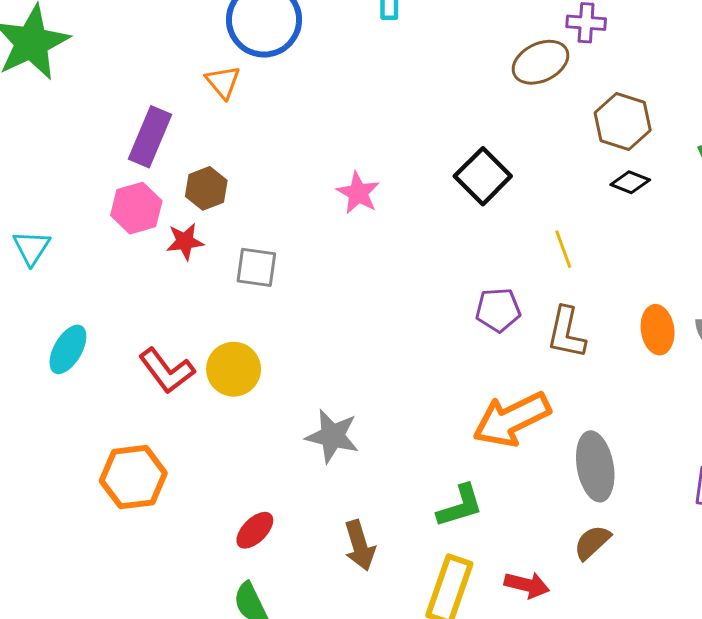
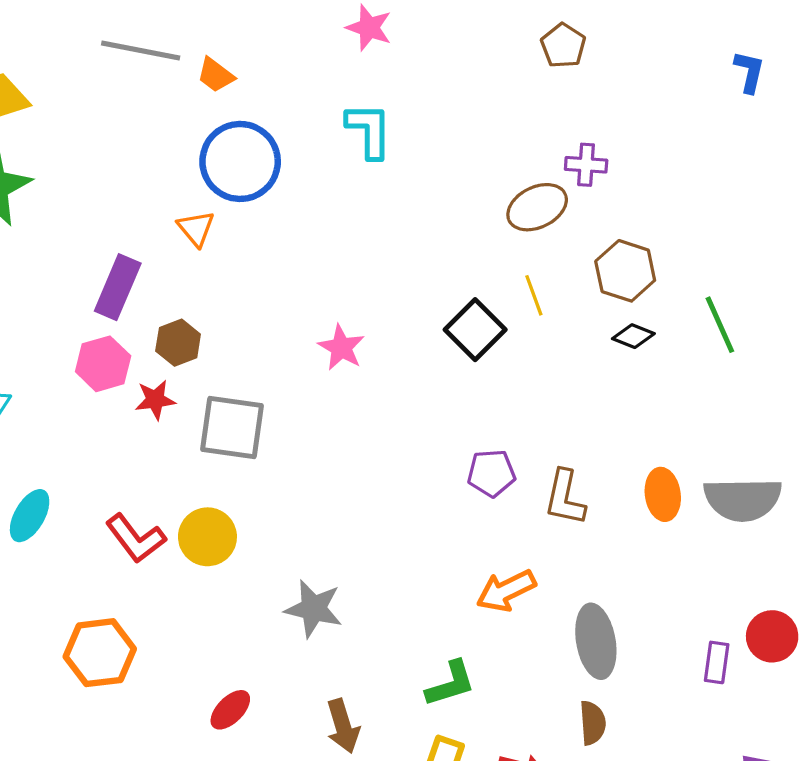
yellow line: (563, 249) -> (534, 295), moved
gray square: (256, 267) -> (232, 427), size x1.5
orange arrow: (512, 419) -> (506, 591), size x0.7
brown semicircle: (592, 542) -> (593, 723), turned 129

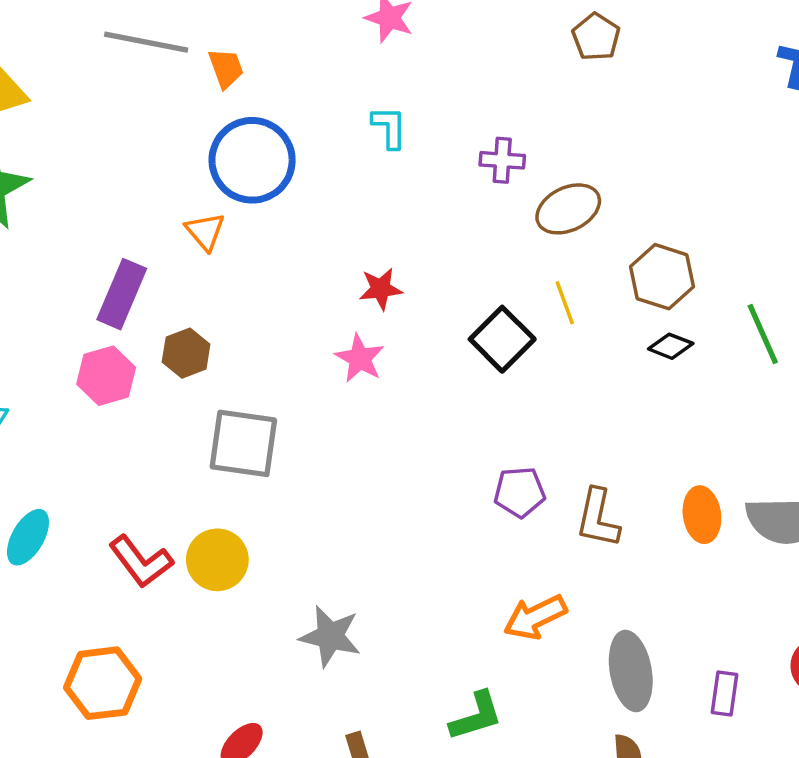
orange trapezoid: (216, 75) -> (226, 68), turned -147
cyan L-shape: (369, 130) -> (389, 127), size x0.7
purple cross: (586, 165) -> (502, 160), moved
red star: (155, 400) -> (381, 289), moved
purple rectangle: (717, 662) -> (725, 694), moved

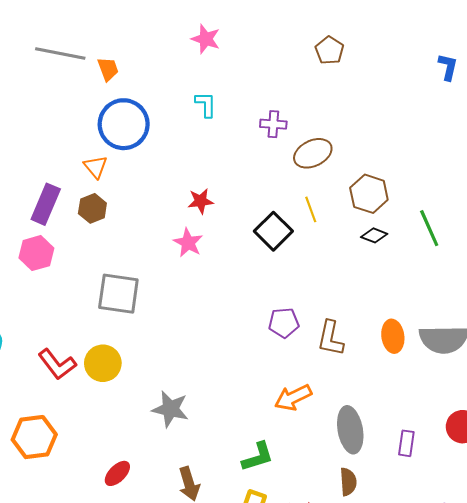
brown hexagon: (186, 353) -> (92, 208), moved

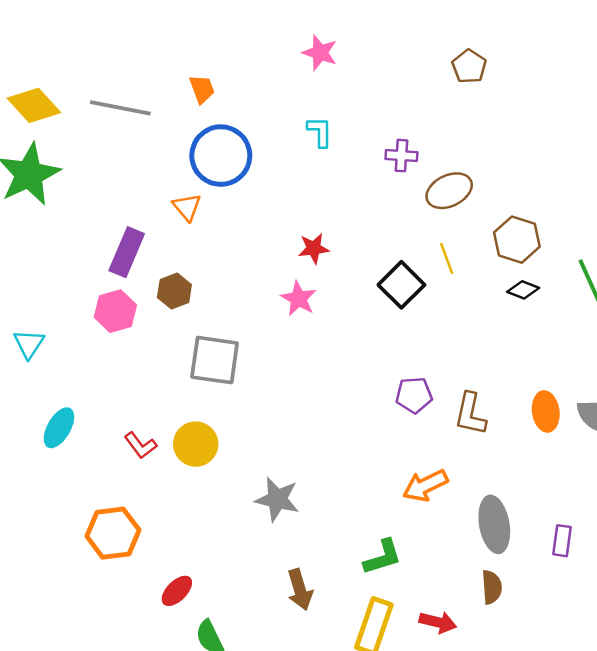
gray line: (60, 53) -> (120, 108), moved
brown hexagon: (92, 208) -> (174, 291), moved
red L-shape: (57, 364) -> (141, 445), size x0.7
red ellipse: (117, 473) -> (177, 591), moved

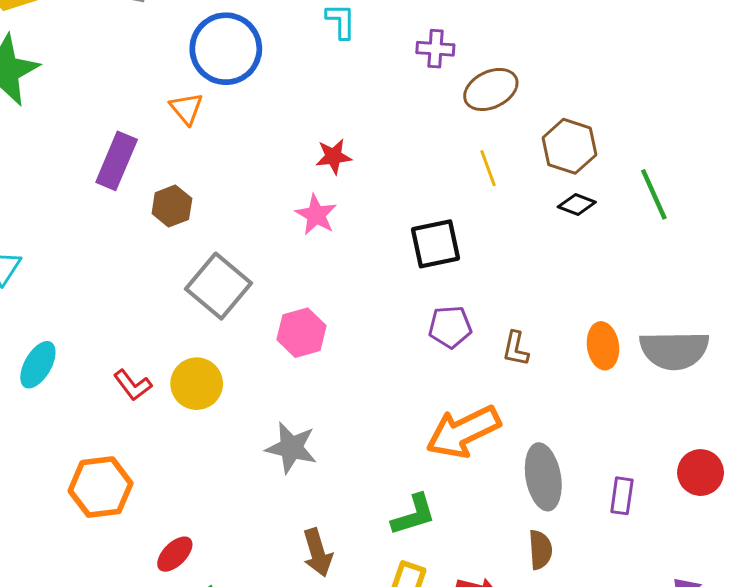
black square: (401, 285) -> (435, 244), moved, turned 33
pink hexagon: (115, 311) -> (302, 333), moved
gray square: (215, 360) -> (219, 286), turned 32
brown L-shape: (470, 414) -> (516, 349), size x0.7
orange arrow: (425, 485) -> (463, 432), size x1.4

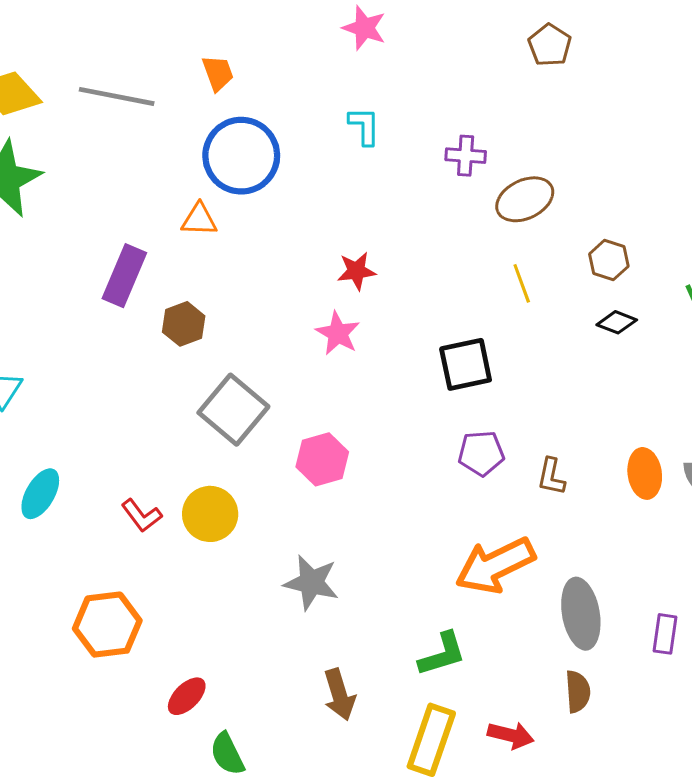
orange triangle: (186, 108) -> (199, 220), turned -48
brown hexagon: (569, 146) -> (609, 260), size x0.7

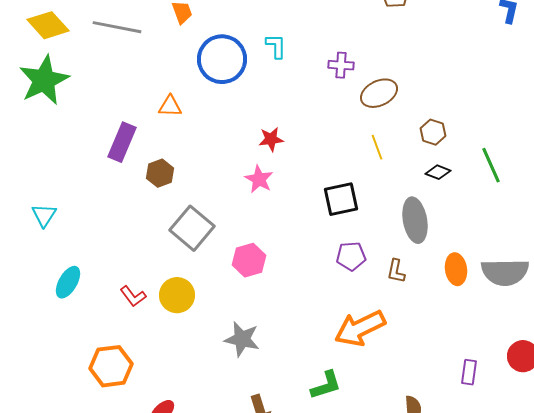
blue circle: (241, 156) -> (222, 59), moved
gray ellipse: (581, 614) -> (415, 220), moved

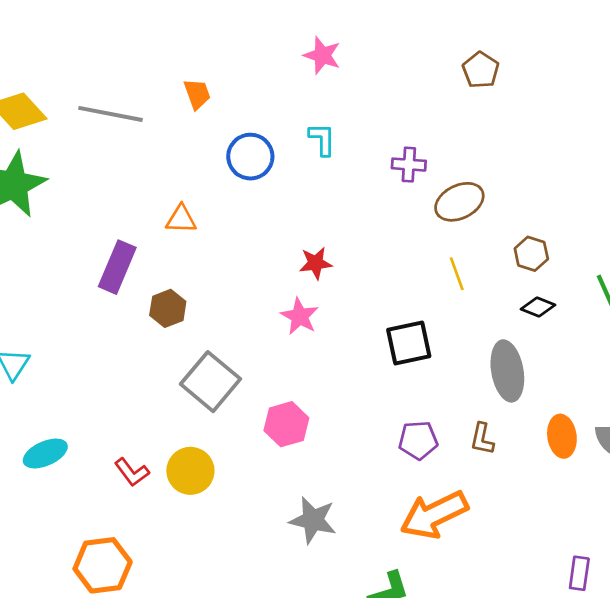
blue circle: (222, 59) -> (250, 157), size x0.7
purple pentagon: (351, 256) -> (418, 440), moved
cyan ellipse: (68, 282) -> (45, 454), turned 36
gray star: (242, 339) -> (313, 520), moved

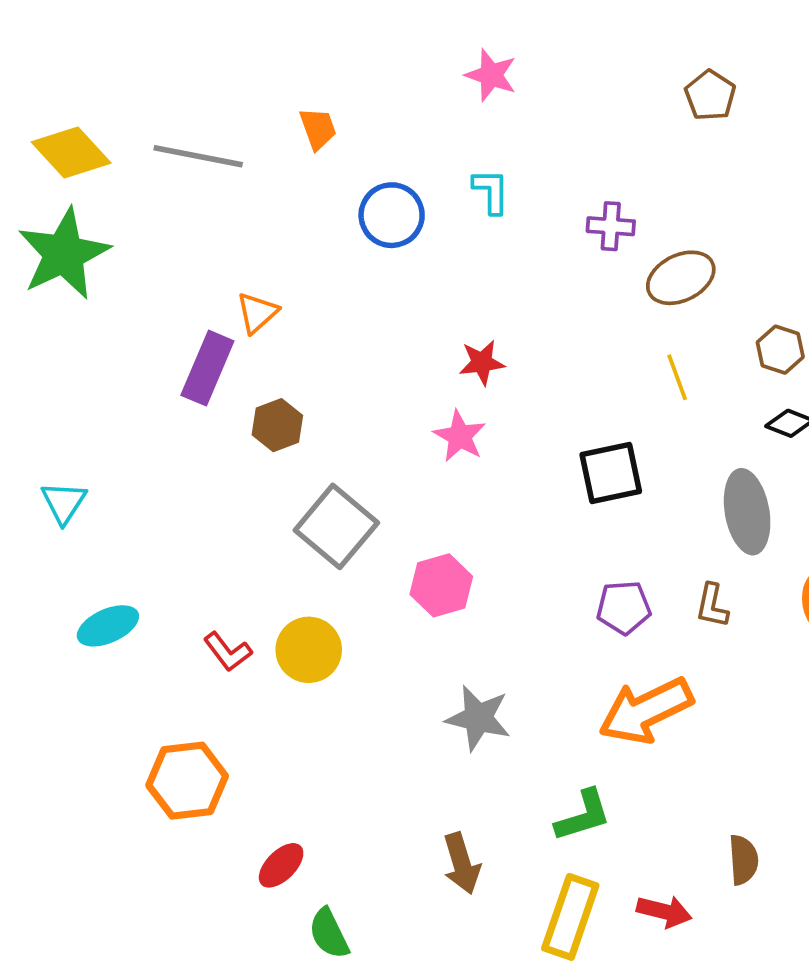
orange triangle: (181, 219) -> (257, 313), moved, turned -44

